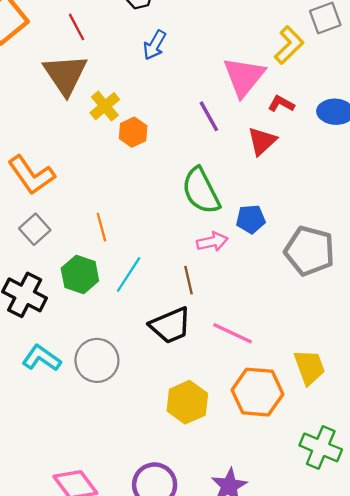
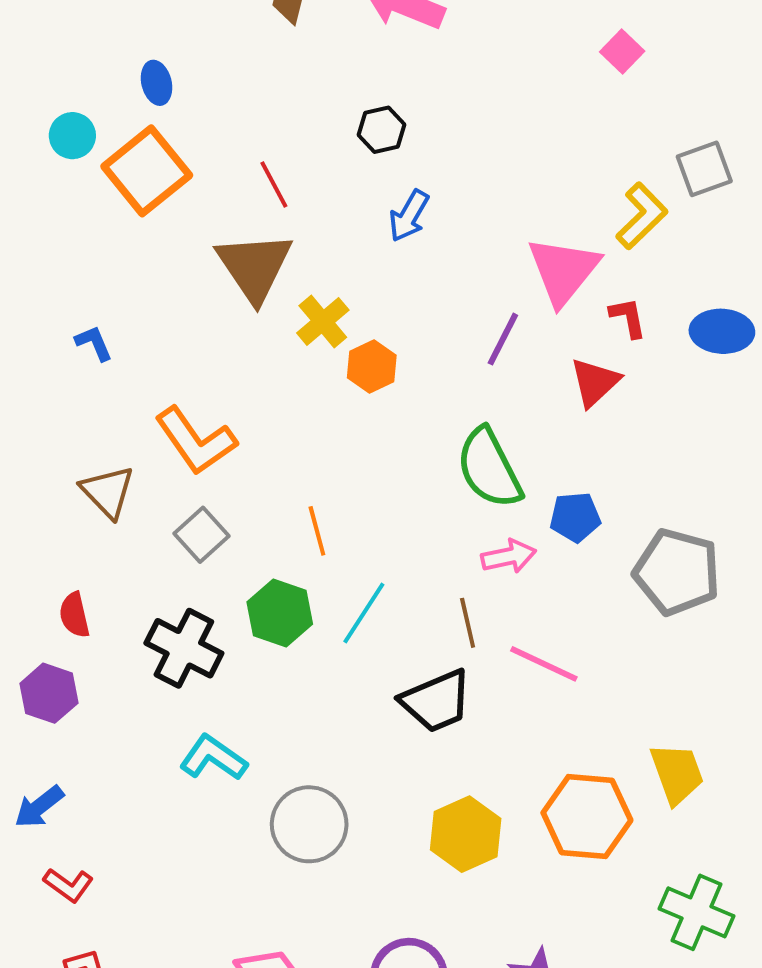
red L-shape: (281, 104) -> (628, 318), turned 50
purple line: (209, 116) -> (503, 339), turned 56
pink line: (233, 333) -> (544, 664), moved
gray circle: (97, 360) -> (309, 824), moved

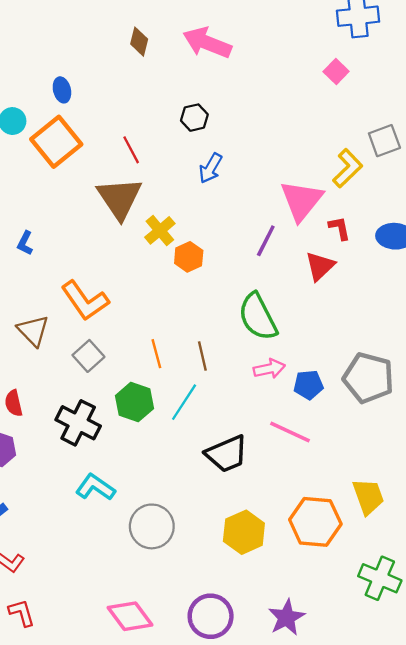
blue L-shape: (94, 343) -> (25, 243), turned -130
blue pentagon: (575, 517) -> (308, 385), moved
brown line: (468, 623) -> (202, 356), moved

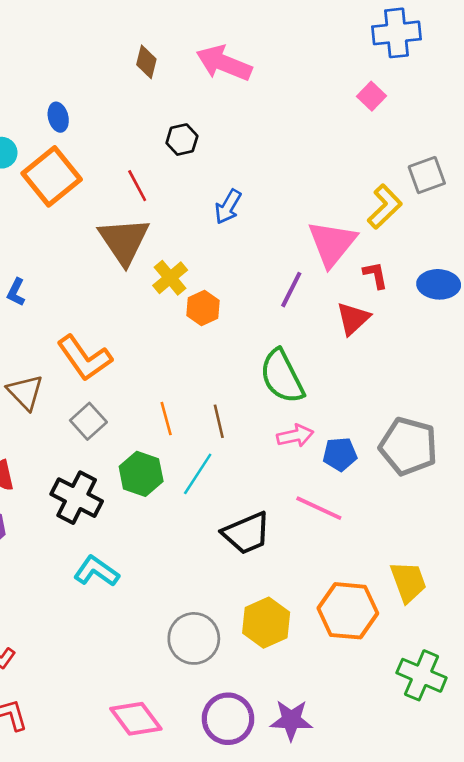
black hexagon: (194, 118) -> (182, 140), moved
gray circle: (152, 526) -> (194, 638), moved
purple star: (287, 617) -> (291, 720), moved, turned 30

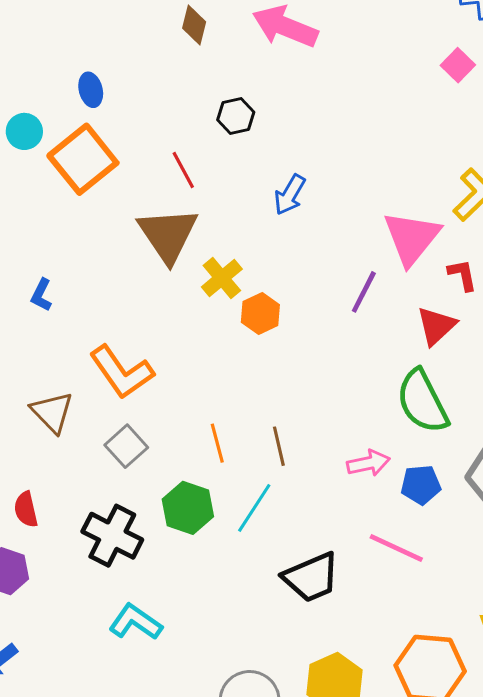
green semicircle: (282, 376) -> (422, 401), moved

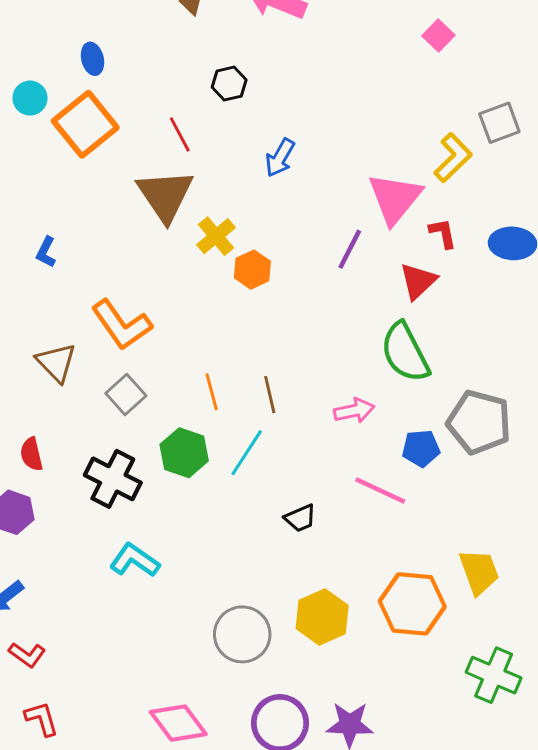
blue pentagon: (421, 485) -> (421, 448), moved
black trapezoid: (311, 577) -> (300, 518), size x0.6

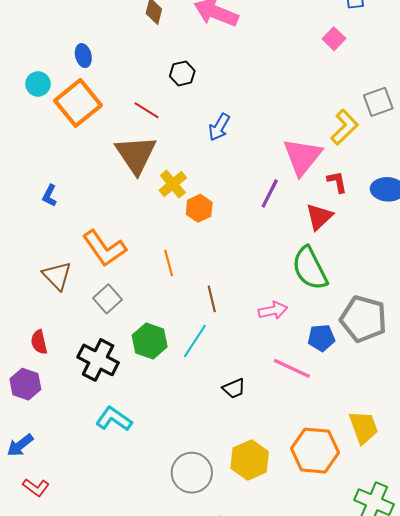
red line: (180, 134) -> (146, 110), turned -30
orange line: (212, 392) -> (169, 263), moved

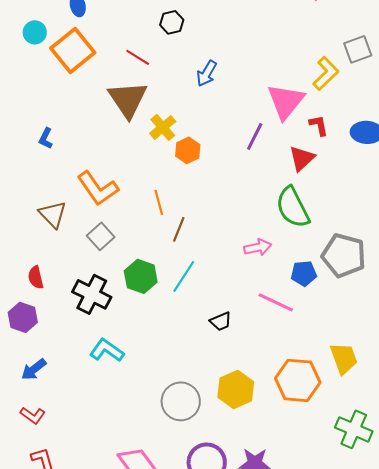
brown line: (212, 299) -> (179, 229), moved, turned 35
blue arrow: (20, 445) -> (34, 369), moved

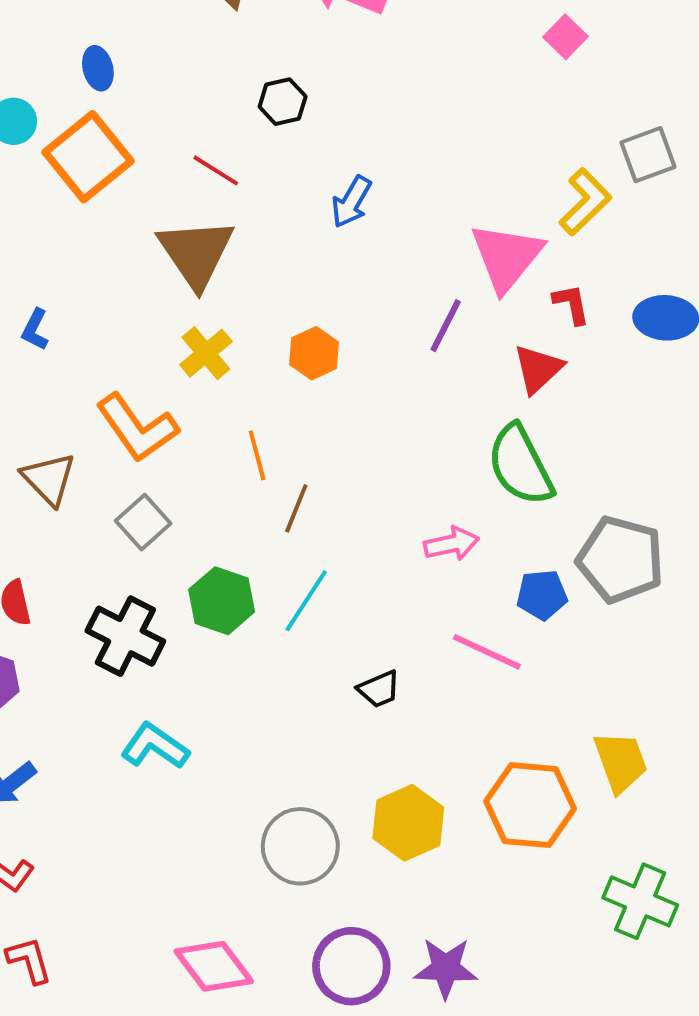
yellow cross: (163, 127) -> (206, 353), moved

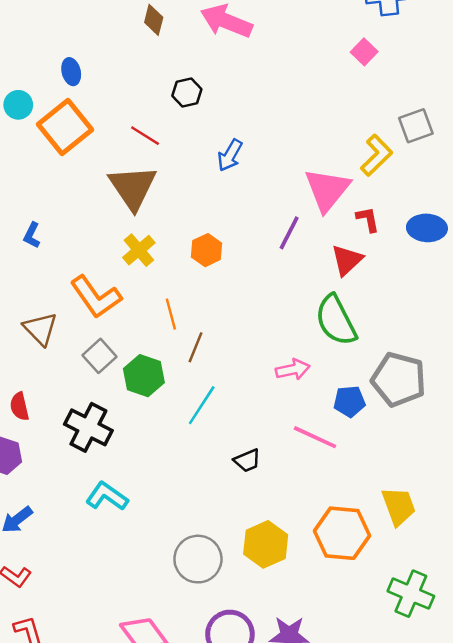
green hexagon: (222, 601) -> (144, 376), moved

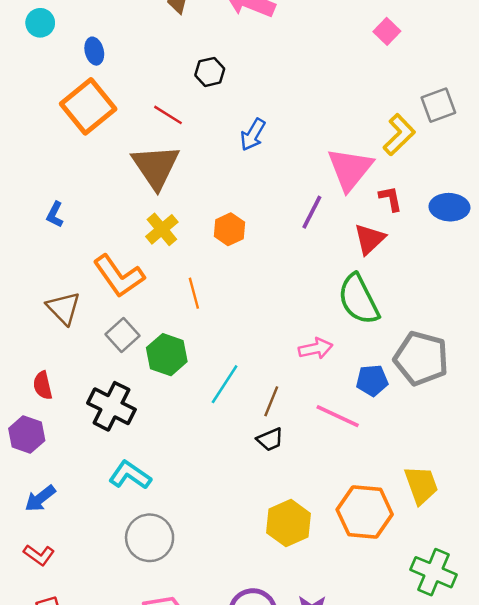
cyan circle: (18, 105) -> (40, 23), moved
brown line: (196, 347) -> (271, 401), moved
gray circle: (198, 559) -> (150, 538), moved

